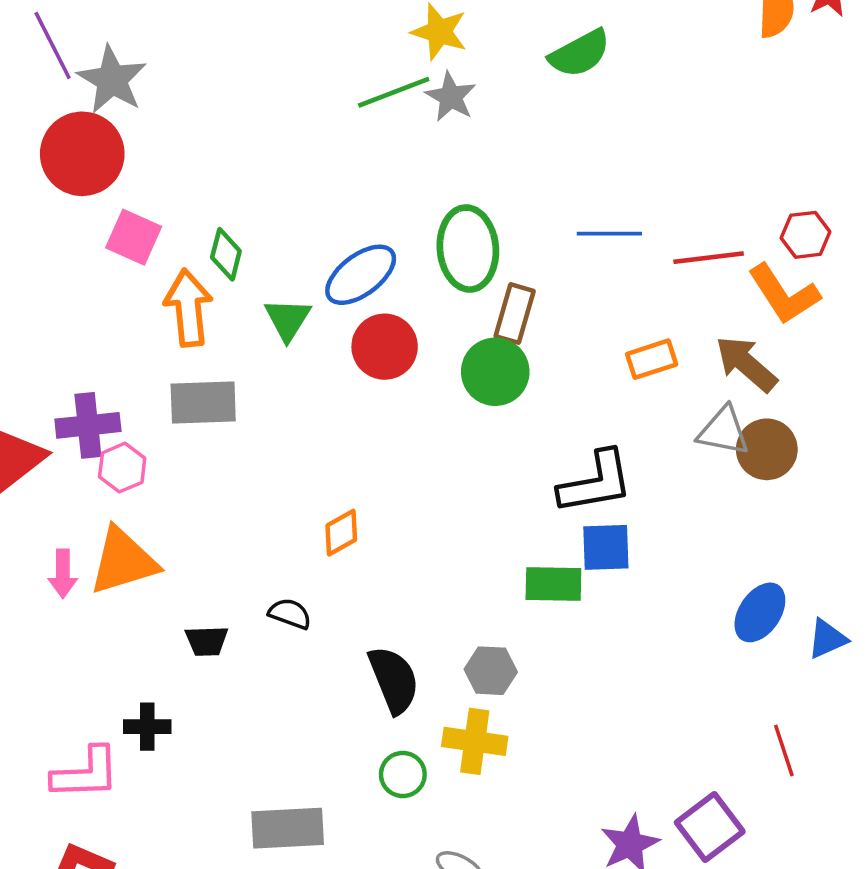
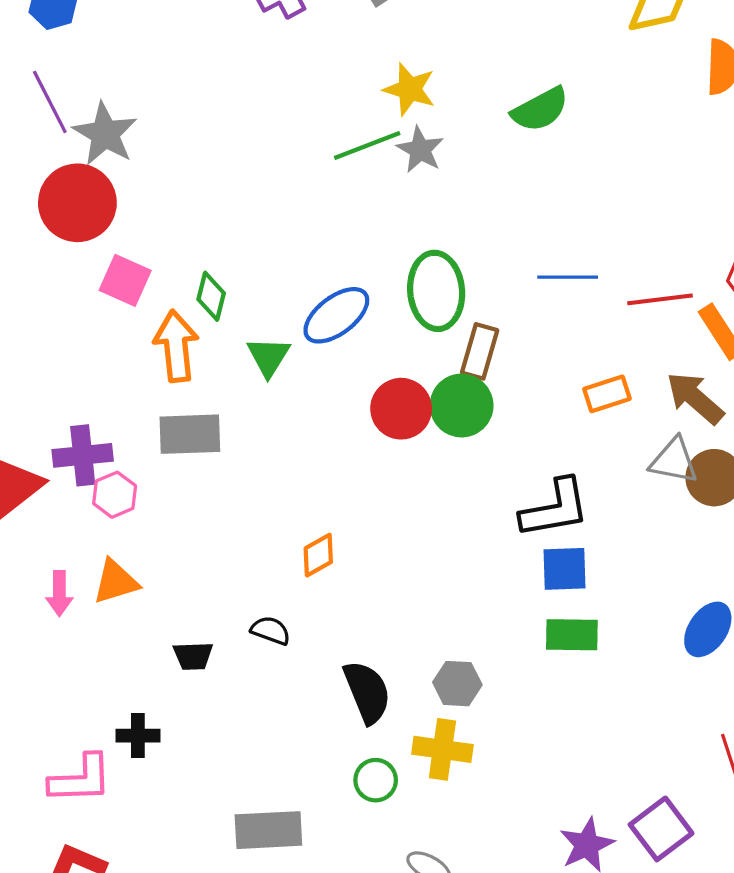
red circle: (385, 347) -> (401, 409), moved
orange triangle: (123, 561) -> (116, 582), size x0.7
green rectangle: (553, 584) -> (572, 635), moved

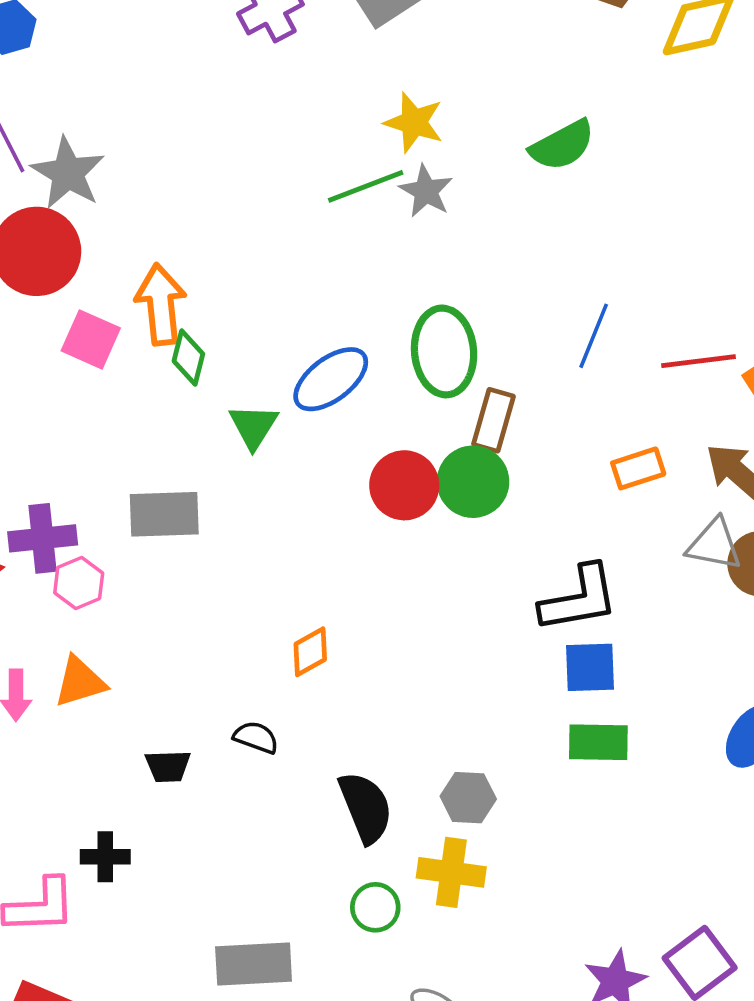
blue line: (568, 277) -> (594, 336), turned -68
orange arrow: (176, 346) -> (161, 304), moved

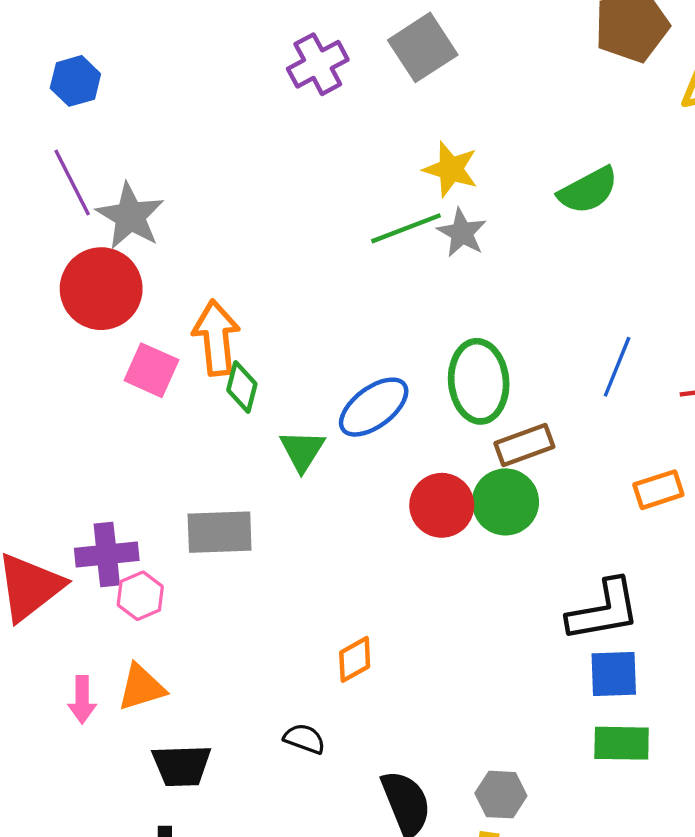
brown rectangle: (493, 420) -> (524, 445), turned 54
black trapezoid: (168, 766) -> (182, 766), moved, size x1.4

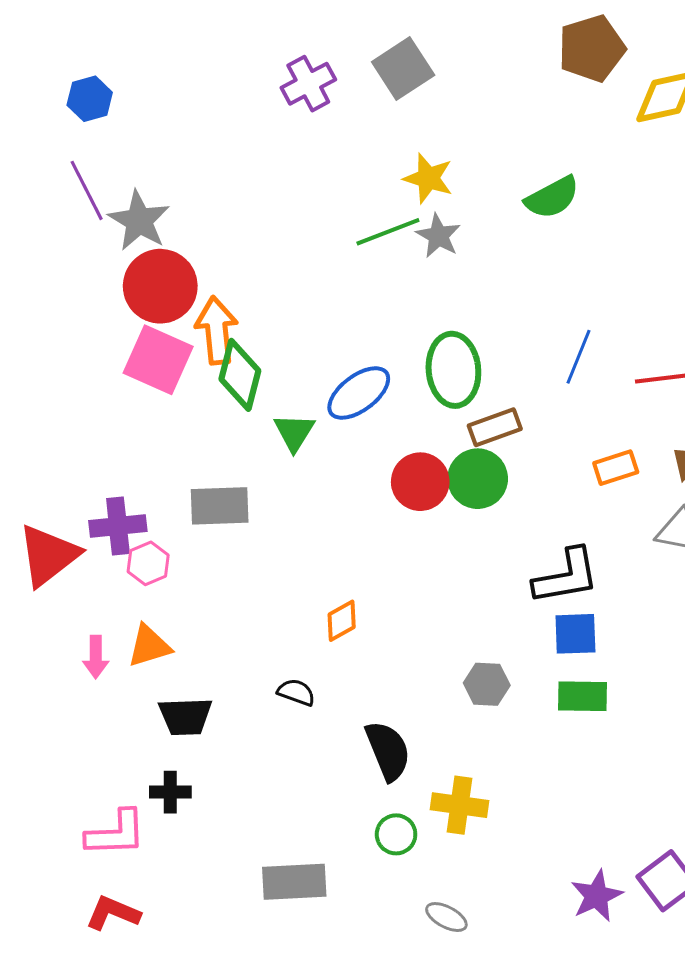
red circle: (101, 289) -> (160, 286), moved
pink square: (151, 370) -> (158, 360), size x1.4
green diamond: (242, 387) -> (240, 375), size x1.5
gray hexagon: (501, 795) -> (487, 684), moved

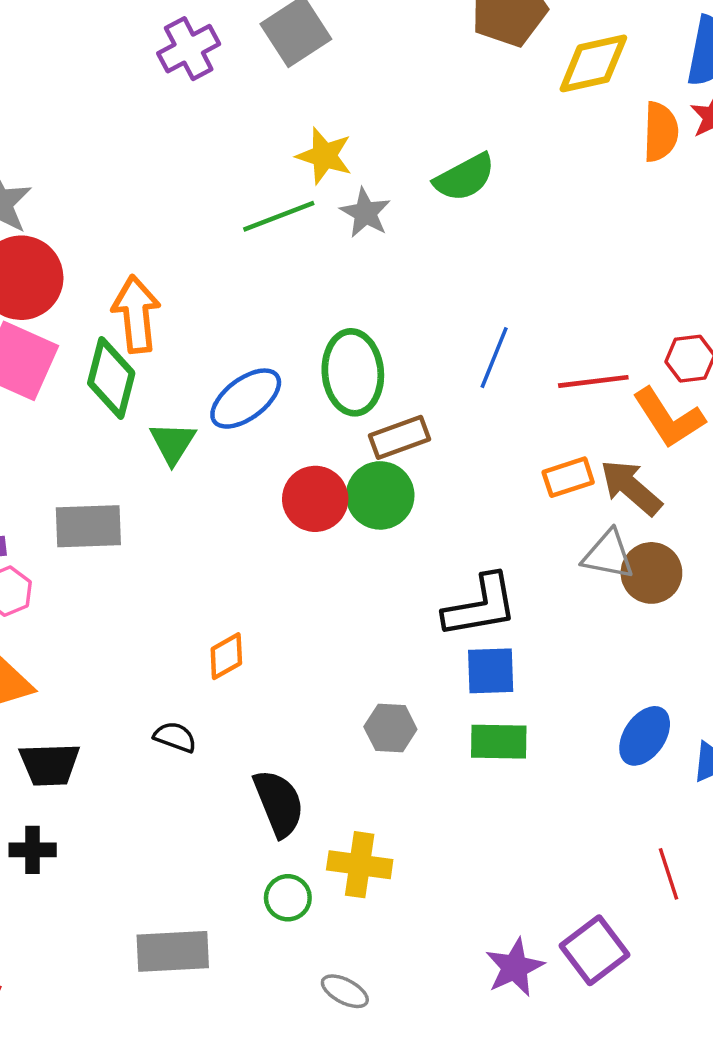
gray star: (438, 236) -> (365, 213), moved
orange arrow: (217, 331) -> (136, 314), moved
orange rectangle: (616, 468) -> (568, 477), moved

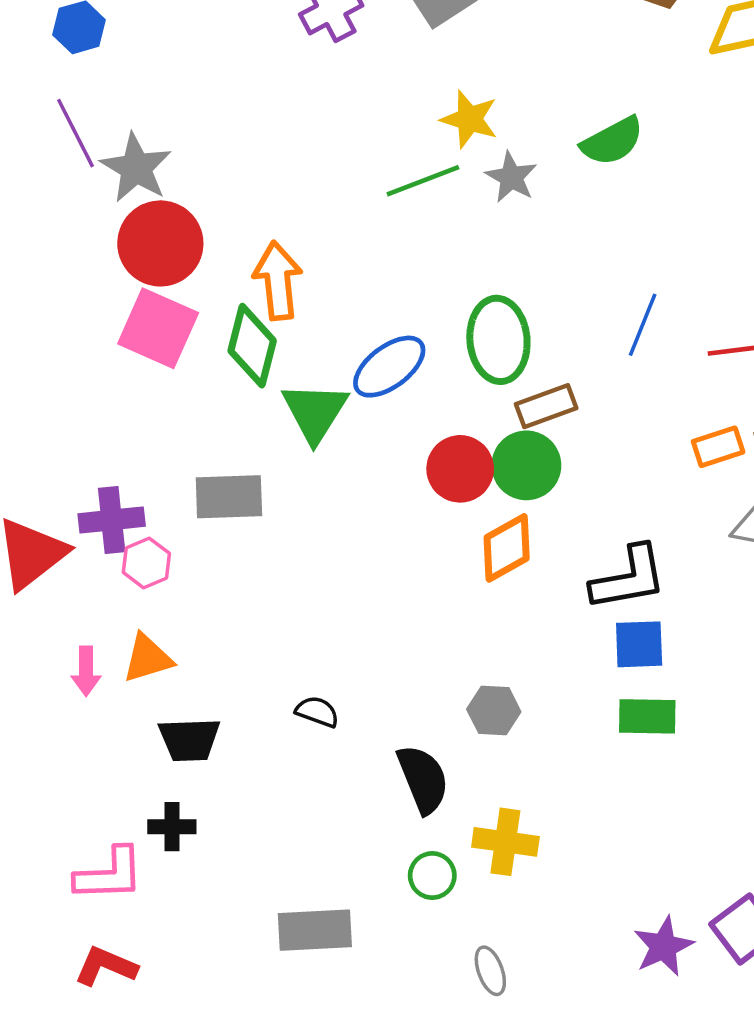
green triangle: (173, 443) -> (315, 412), size x1.4
orange diamond: (226, 656) -> (507, 548), moved, size x1.4
gray hexagon: (390, 728) -> (494, 711), moved
gray ellipse: (345, 991) -> (490, 971), turned 42

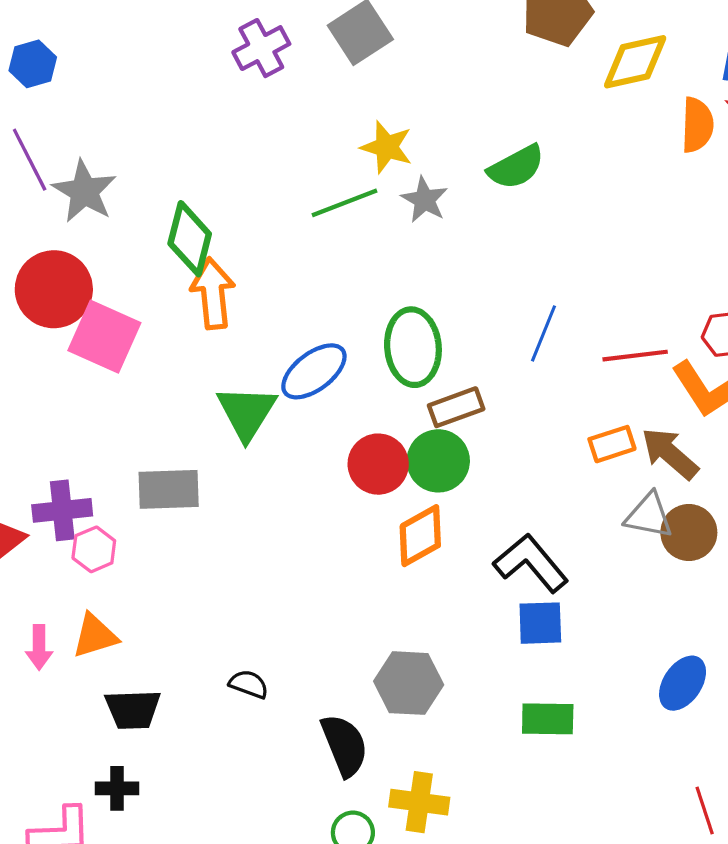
red circle: (160, 243) -> (54, 289), moved
green diamond: (252, 346) -> (190, 239), moved
black L-shape: (629, 578) -> (531, 563), turned -120
gray hexagon: (494, 711) -> (409, 683), size x1.4
green rectangle: (647, 716) -> (548, 719), moved

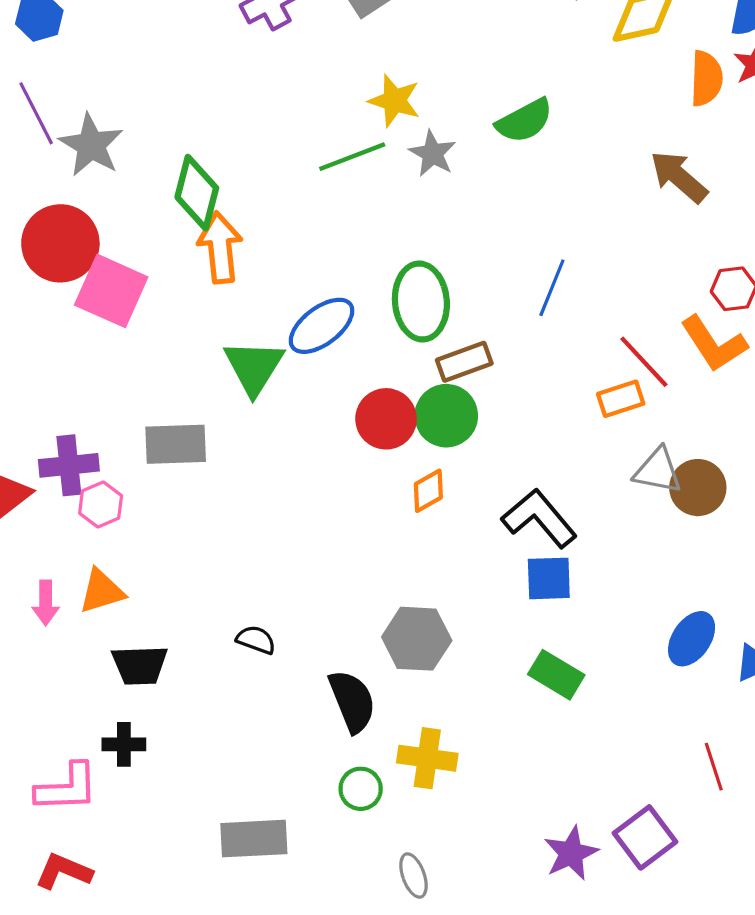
red line: (635, 356) -> (644, 362), moved, turned 54
brown arrow: (670, 454) -> (679, 177), moved
orange diamond: (420, 536) -> (428, 491), size x0.7
green rectangle: (548, 719) -> (556, 675), turned 30

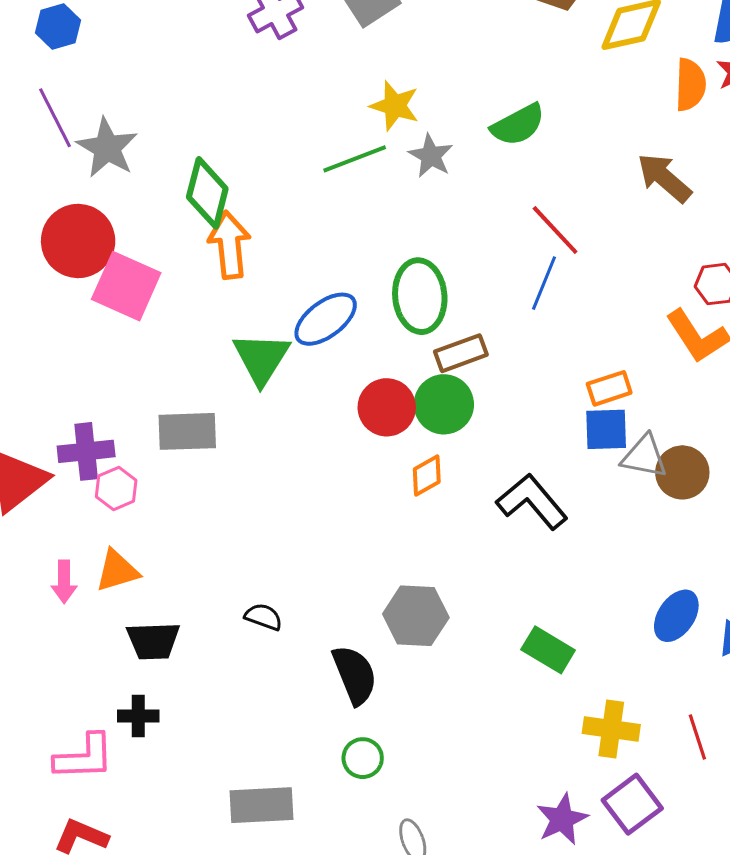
red line: (644, 362) -> (555, 230), moved
blue square: (549, 578) -> (606, 429), moved
yellow cross: (427, 758) -> (611, 729), moved

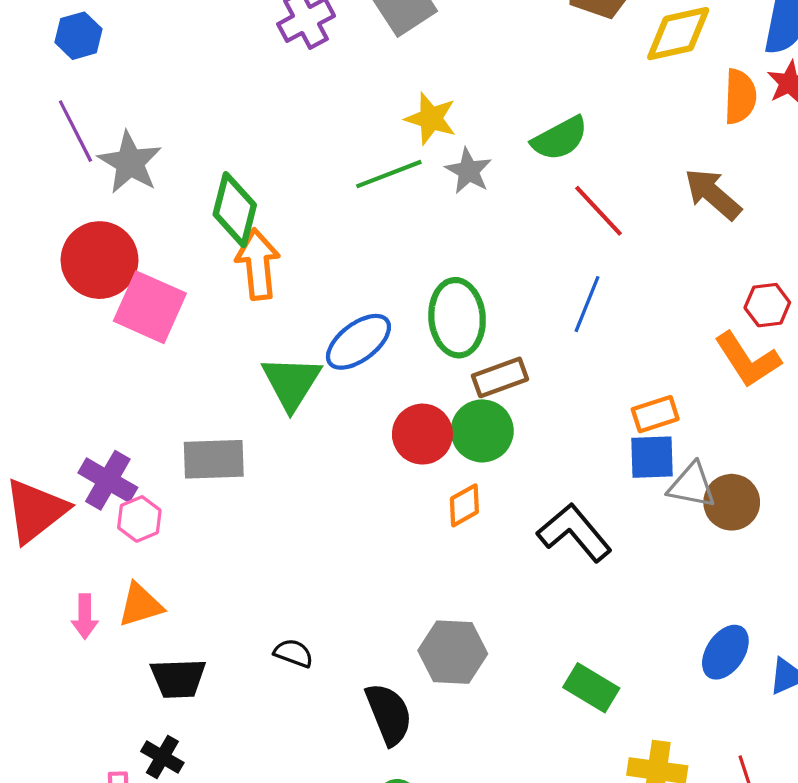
red line: (555, 230) -> (599, 211), moved
purple cross: (86, 451) -> (108, 480), turned 36
black cross: (138, 716) -> (162, 757), turned 30

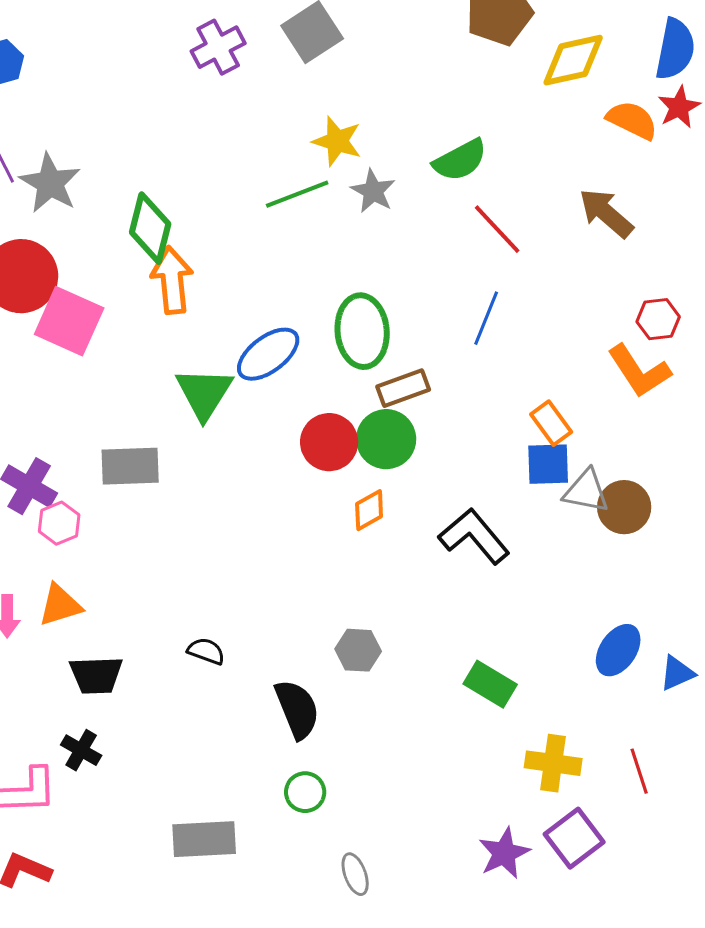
orange semicircle: (740, 96) -> (632, 120), turned -66
orange rectangle: (655, 414) -> (551, 423), turned 72
gray hexagon: (453, 652) -> (358, 650), size x0.7

